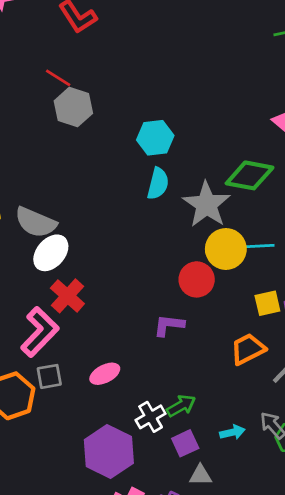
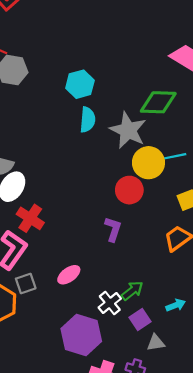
purple L-shape: (169, 325) -> (113, 229), turned 110

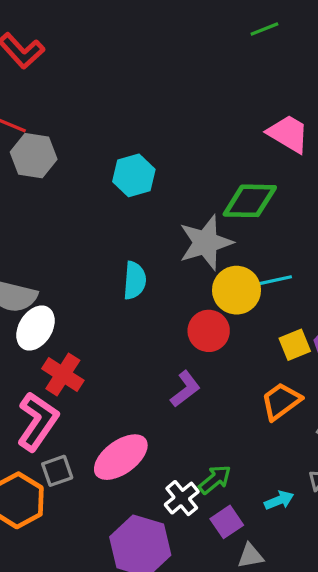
cyan semicircle: (88, 120) -> (135, 281), moved
gray star: (128, 130) -> (206, 243), turned 30
purple L-shape: (113, 229) -> (185, 389), turned 35
pink ellipse: (69, 275) -> (121, 457), size x1.6

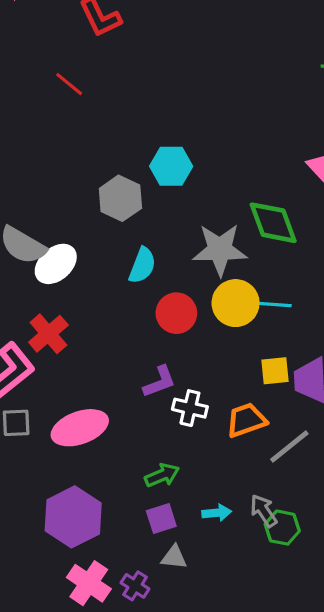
gray hexagon: (34, 156) -> (120, 198), moved
green diamond: (250, 201) -> (273, 223), turned 52
white ellipse: (36, 328) -> (56, 264), moved
red circle: (209, 331) -> (176, 313), moved
white cross: (182, 498) -> (190, 408), moved, turned 36

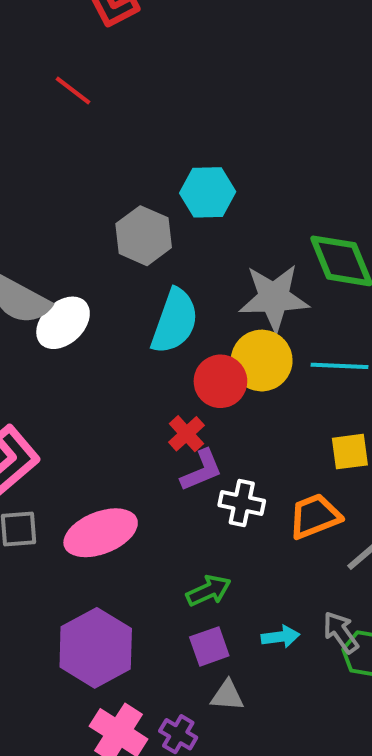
cyan semicircle: (142, 265) -> (175, 321), size x1.4
yellow circle: (236, 303) -> (262, 361), moved
red cross: (48, 334) -> (186, 434), moved, size x0.7

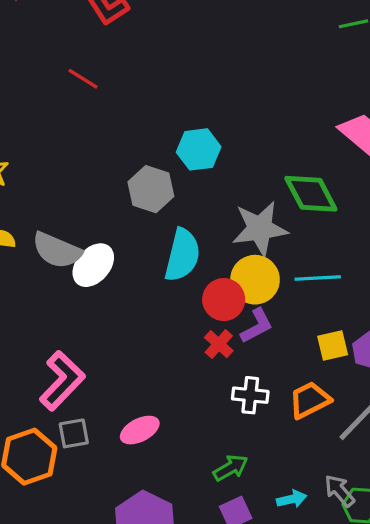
red cross: (186, 434) -> (219, 344), moved
purple L-shape: (202, 470) -> (257, 326), moved
pink ellipse: (101, 533) -> (140, 430), size x0.7

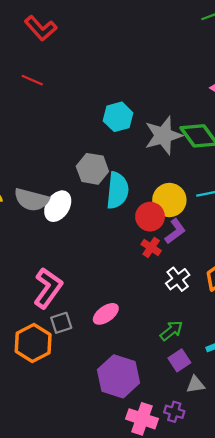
gray hexagon: (151, 189) -> (92, 169), moved
gray star: (260, 229) -> (163, 135), moved
white cross: (250, 395) -> (178, 279), turned -35

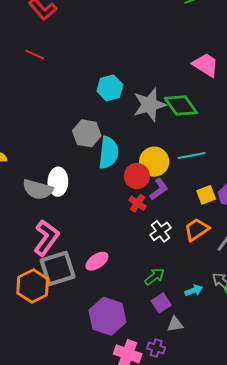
gray semicircle: (32, 200) -> (38, 189), moved
white ellipse: (58, 206) -> (58, 182), moved, turned -32
gray square: (61, 323) -> (58, 268), size x1.8

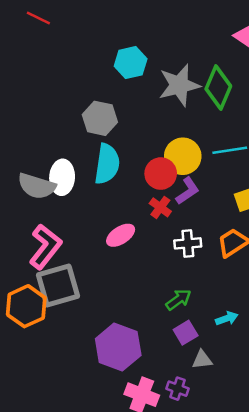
green diamond: (181, 106) -> (218, 87), turned 56
cyan semicircle: (109, 153) -> (107, 164), moved
white cross: (161, 231) -> (188, 243), turned 30
pink ellipse: (97, 261) -> (121, 235), moved

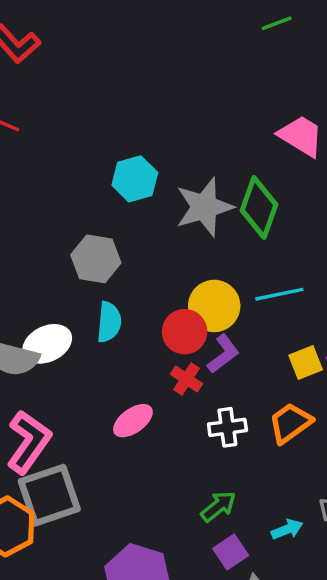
cyan semicircle: (107, 164) -> (109, 322), size x0.7
white ellipse: (62, 177) -> (47, 344), turned 64

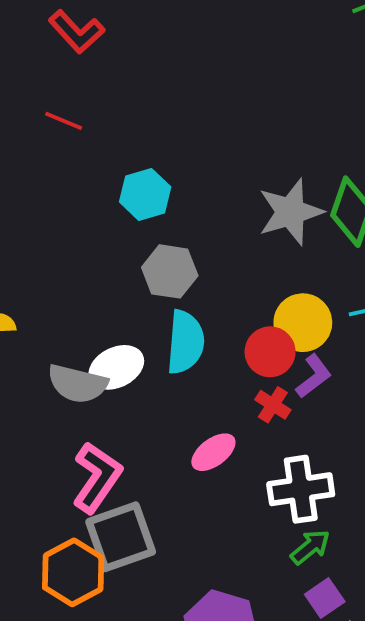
cyan hexagon: (135, 179) -> (145, 194), moved
cyan semicircle: (109, 322) -> (185, 342), size x1.4
white cross: (227, 427) -> (301, 489), moved, size x1.5

